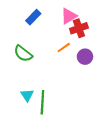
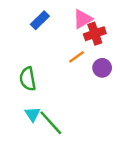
green semicircle: (23, 54) -> (28, 79), moved, turned 42
green line: (42, 102) -> (51, 123), turned -45

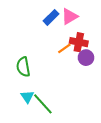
blue rectangle: (40, 20) -> (51, 17), moved
red cross: (95, 34) -> (79, 42), moved, turned 30

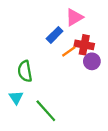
blue rectangle: (51, 17) -> (55, 35), moved
cyan triangle: (27, 97) -> (16, 98), moved

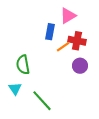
blue rectangle: (55, 35) -> (50, 32), turned -35
purple circle: (92, 61) -> (80, 66), moved

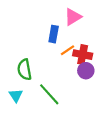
red cross: (77, 41) -> (83, 55), moved
green line: (42, 101) -> (49, 94), moved

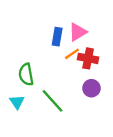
pink triangle: (73, 17) -> (78, 32), moved
purple circle: (86, 71) -> (91, 88), moved

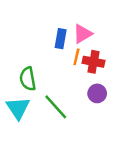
orange line: (72, 54) -> (76, 57), turned -42
cyan triangle: (17, 102) -> (18, 108), size x1.5

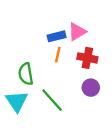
blue rectangle: (61, 39) -> (57, 36), turned 66
orange line: (76, 57) -> (58, 55), moved

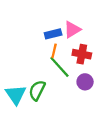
green semicircle: (26, 74) -> (37, 90), moved, turned 36
green line: (52, 100) -> (59, 67), moved

